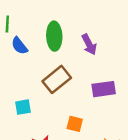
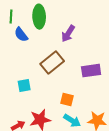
green ellipse: (54, 36) -> (39, 17), moved
purple arrow: (89, 45) -> (68, 34), moved, turned 60

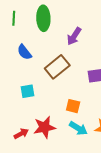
blue semicircle: (21, 35) -> (24, 52), moved

